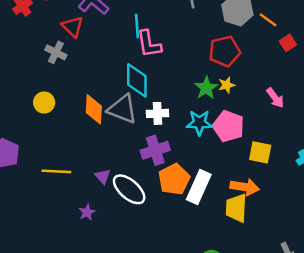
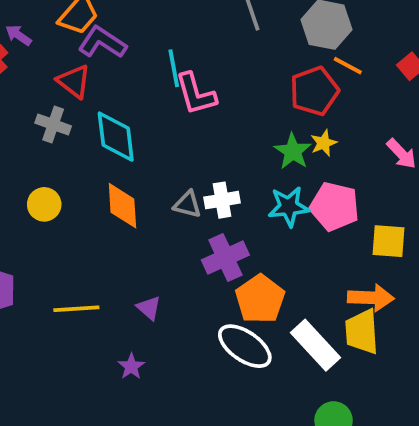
orange line: (268, 20) -> (348, 66), moved
cyan diamond: (137, 80) -> (116, 137), moved
gray triangle: (122, 109) -> (187, 204), moved, size x0.6
white rectangle: (199, 187) -> (316, 345), moved, turned -60
white ellipse: (129, 189) -> (245, 346), moved

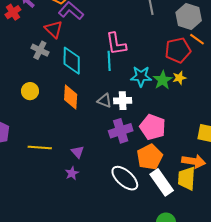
cyan line: (174, 68) -> (109, 61), moved
pink pentagon: (334, 206) -> (153, 127), moved
cyan star: (289, 207) -> (141, 76), moved
orange pentagon: (260, 299) -> (150, 157), moved
purple star: (131, 366) -> (72, 173), moved

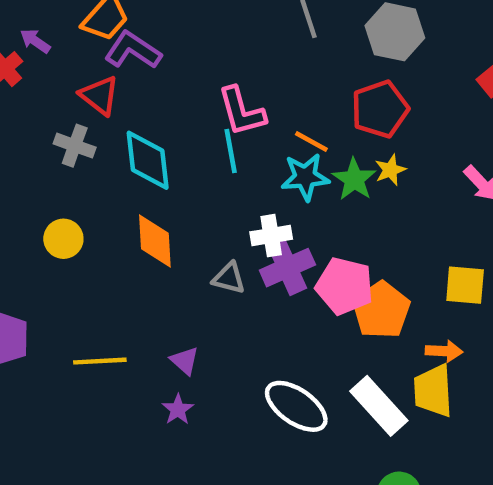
orange line: (197, 39) -> (311, 142), moved
gray triangle: (104, 101) -> (229, 278), moved
purple cross: (121, 131) -> (287, 268), moved
orange pentagon: (150, 157) -> (381, 310), moved
orange arrow: (194, 161) -> (444, 351), size x0.7

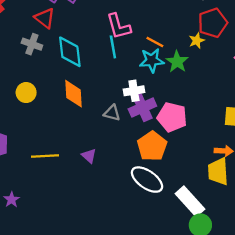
red pentagon: (380, 109) -> (213, 23), moved
yellow star: (390, 170) -> (197, 41), moved
orange pentagon: (381, 310) -> (152, 146), moved
white rectangle: (379, 406) -> (190, 201), moved
purple star: (178, 409) -> (12, 200), moved

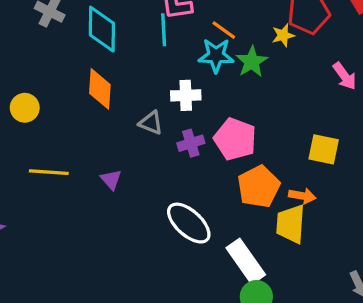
yellow circle: (26, 93) -> (25, 108), moved
purple cross: (142, 107) -> (191, 143), moved, size x0.7
orange pentagon: (152, 146) -> (259, 187), moved

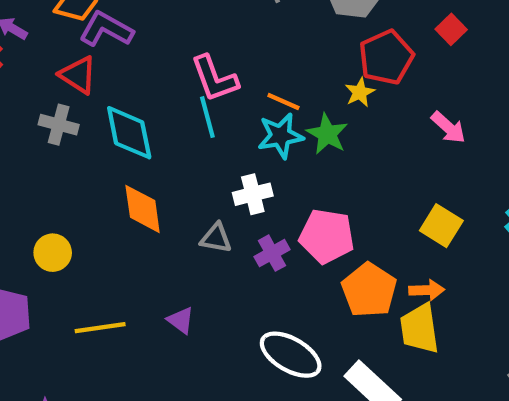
yellow square: (324, 149) -> (441, 226), turned 32

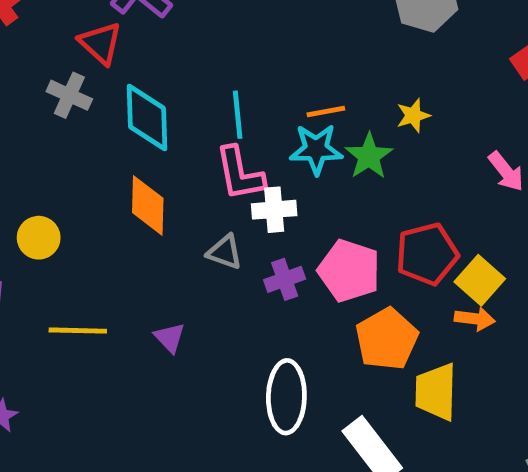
red pentagon: (386, 57) -> (427, 254), moved
pink L-shape: (214, 78) -> (240, 174), moved
orange line: (283, 102) -> (326, 111), turned -44
orange arrow: (427, 290) -> (475, 319), moved
white ellipse: (291, 355) -> (286, 397), turned 52

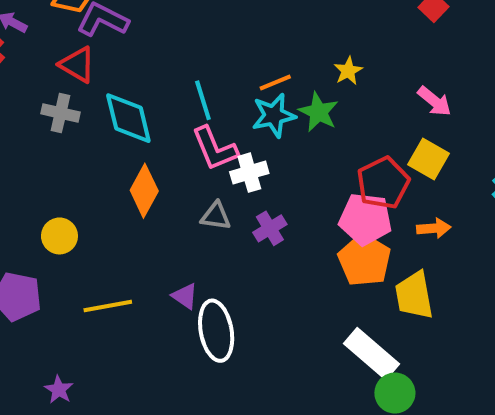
orange diamond: (148, 205) -> (144, 191), turned 39
pink pentagon: (349, 271) -> (365, 219), moved
yellow square: (480, 280) -> (429, 159), moved
white ellipse: (286, 397) -> (216, 331), moved

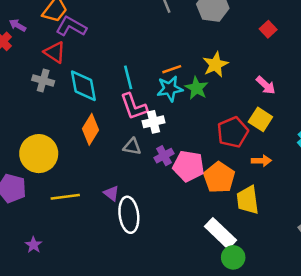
yellow star: (348, 71) -> (215, 65), size x1.5
pink pentagon: (365, 219) -> (189, 166), moved
yellow circle: (59, 236) -> (39, 154), size x1.8

